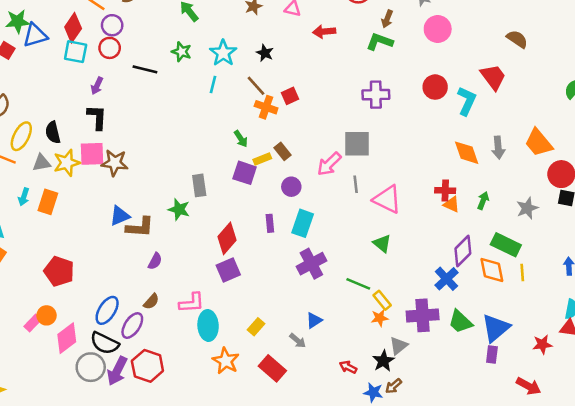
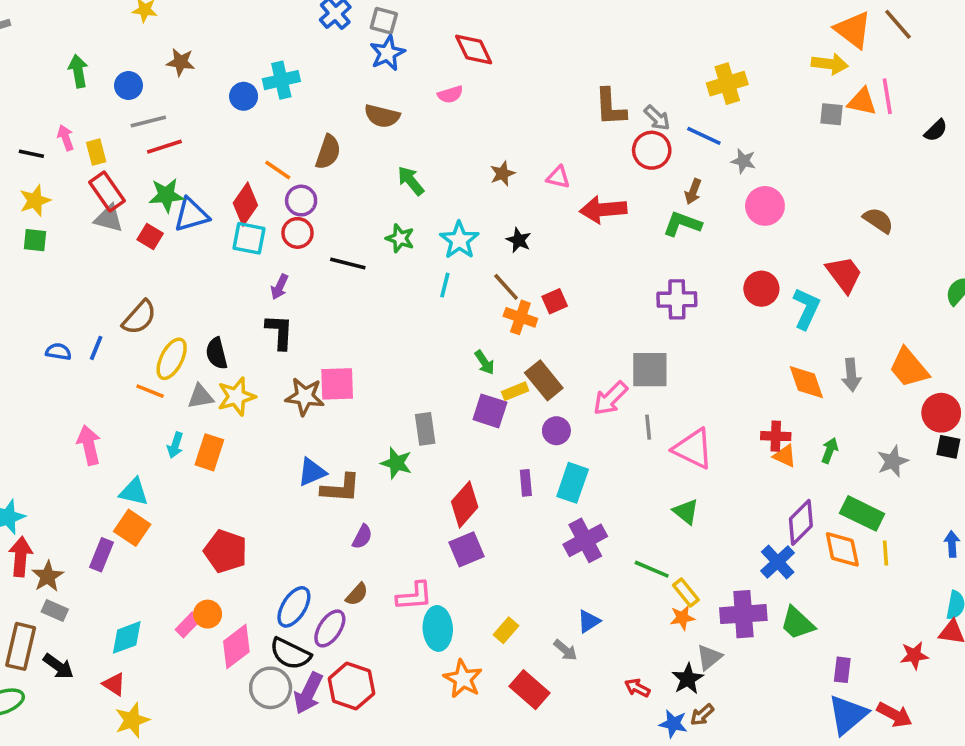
red arrow: (324, 32) -> (603, 210), size x1.4
brown rectangle: (282, 151) -> (544, 380), size x1.5
pink square: (92, 154) -> (337, 384), moved
blue triangle: (496, 328) -> (848, 715), moved

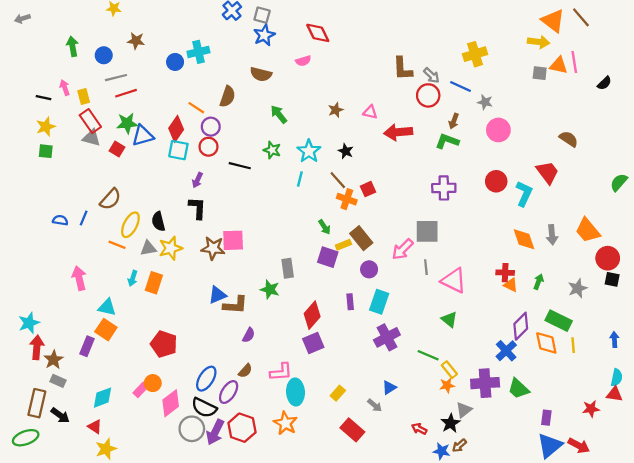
orange star: (463, 679) -> (285, 423), moved

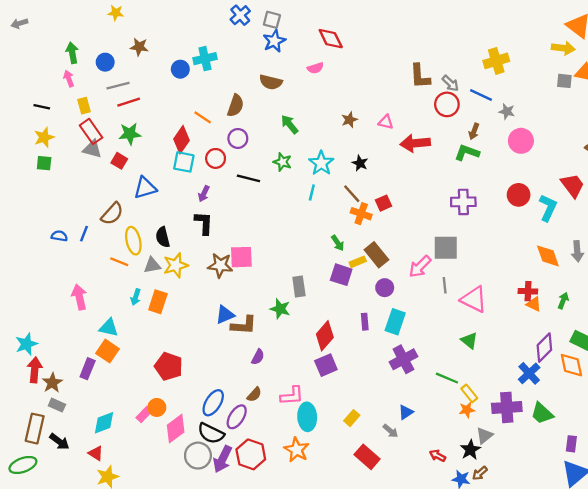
pink arrow: (65, 88) -> (69, 79), moved
purple circle: (211, 127) -> (238, 138), moved
blue triangle: (143, 136) -> (145, 188), moved
yellow ellipse: (130, 225) -> (133, 241), turned -40

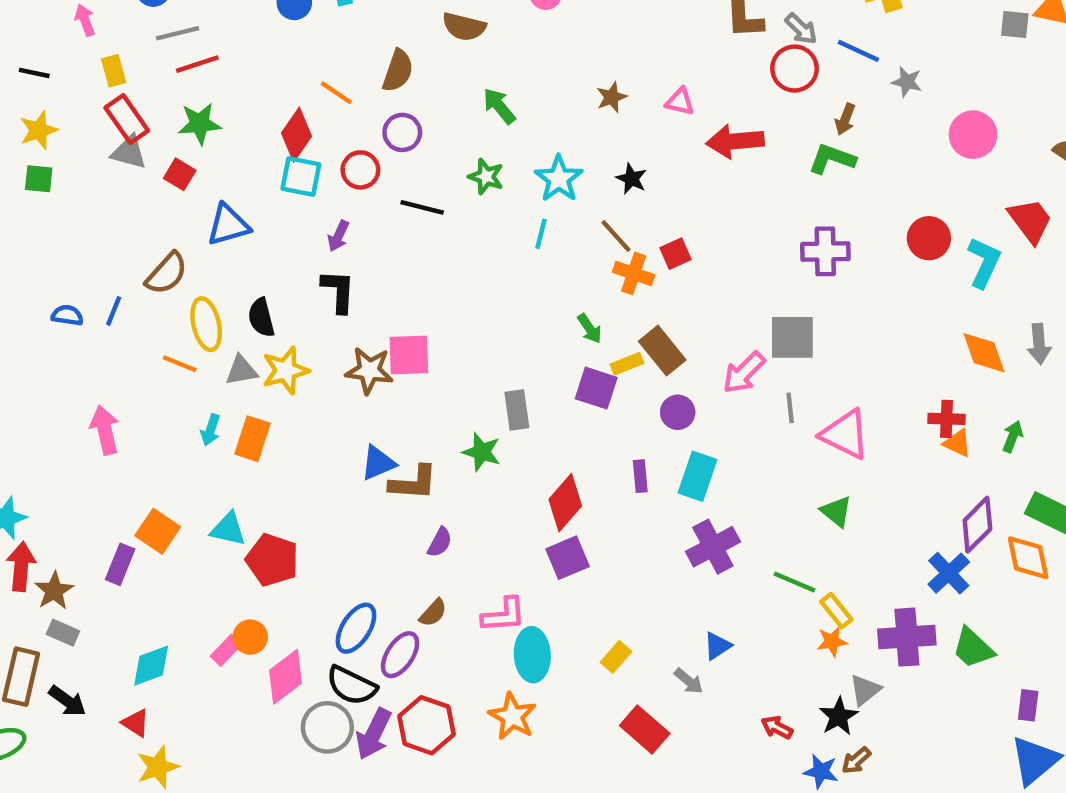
pink circle: (521, 141) -> (973, 135), moved
cyan triangle: (109, 328) -> (228, 529), moved

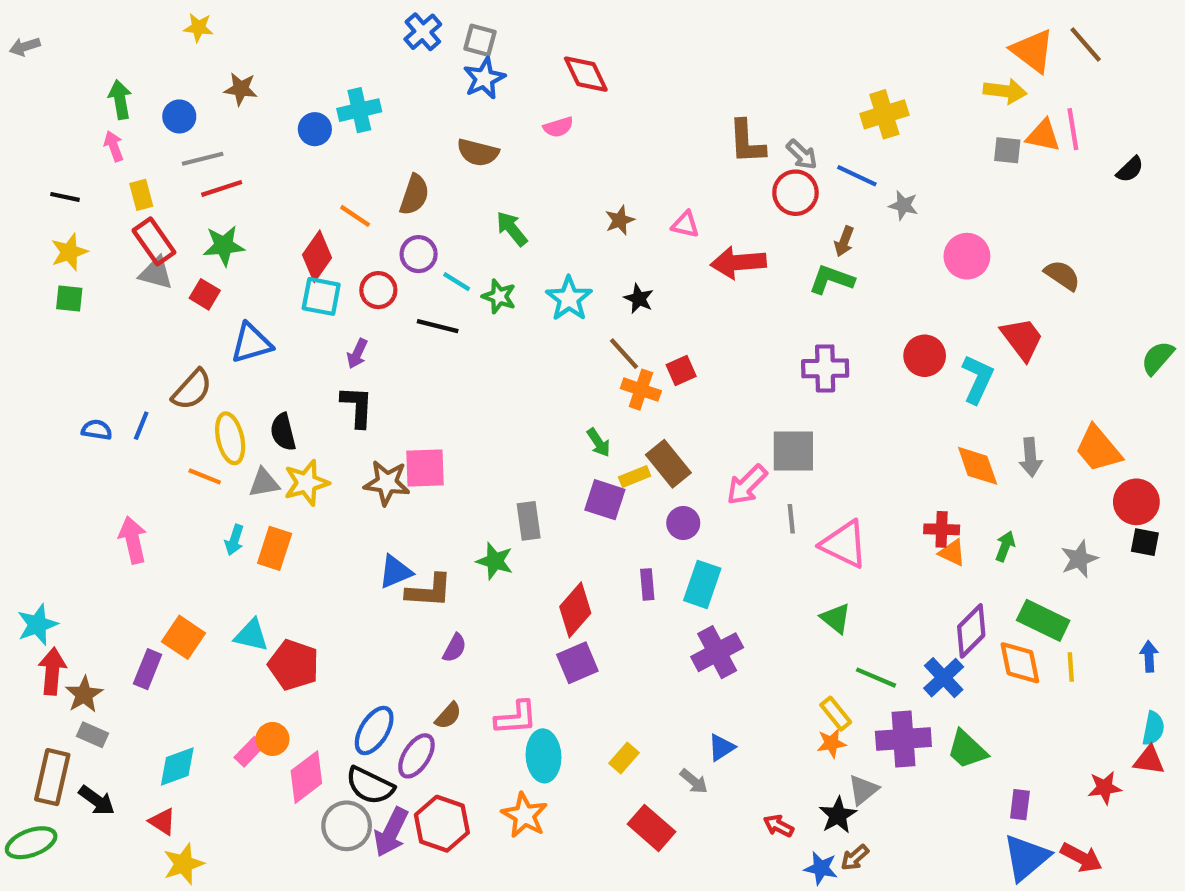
cyan line: (541, 234) -> (457, 282), moved, turned -72
green line: (794, 582) -> (876, 678), moved

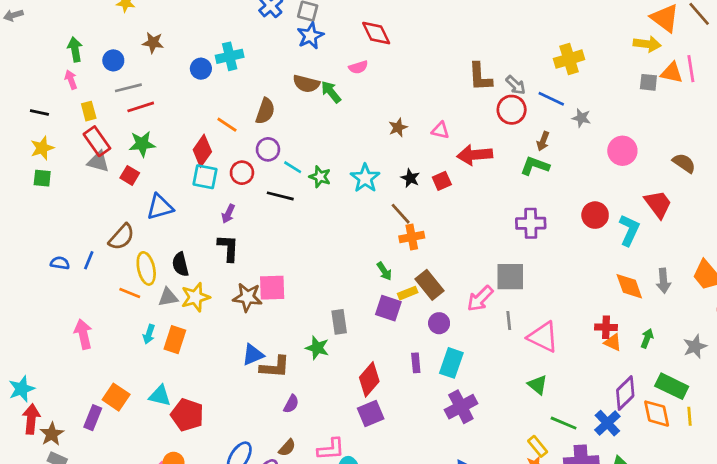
green arrow: (512, 229) -> (331, 92), moved
red square: (681, 371) -> (442, 181), moved
orange cross: (641, 390) -> (412, 237), turned -30

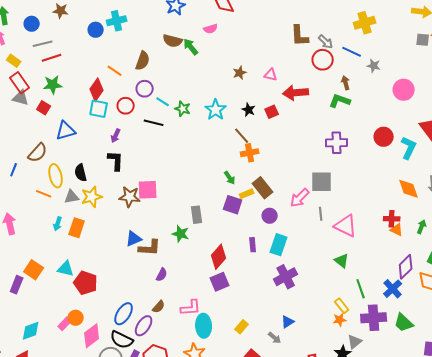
yellow rectangle: (89, 111) -> (14, 61), turned -40
brown arrow: (543, 141) -> (346, 83), turned 144
green line: (564, 423) -> (361, 289), turned 48

